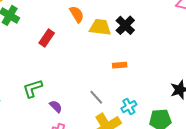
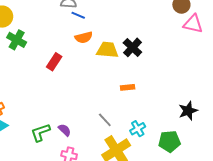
orange semicircle: (77, 14) -> (84, 37), turned 108
green L-shape: (33, 88) -> (41, 132), moved

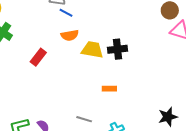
black cross: (132, 47) -> (117, 49), turned 36
gray line: (105, 120) -> (84, 119), turned -35

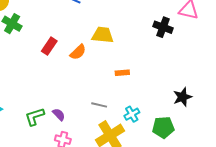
orange semicircle: (70, 35) -> (78, 52), moved, turned -30
black cross: (117, 49) -> (163, 27), moved, turned 30

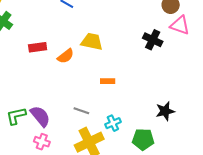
red rectangle: (49, 46) -> (38, 47), turned 42
purple semicircle: (59, 114) -> (40, 116), size x1.6

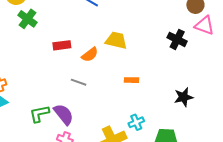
gray line: (81, 111) -> (79, 82), moved
black star: (165, 111) -> (184, 97), moved

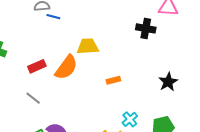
orange semicircle: (90, 55) -> (66, 67), size x1.5
gray line: (79, 82) -> (33, 98), moved, turned 35

